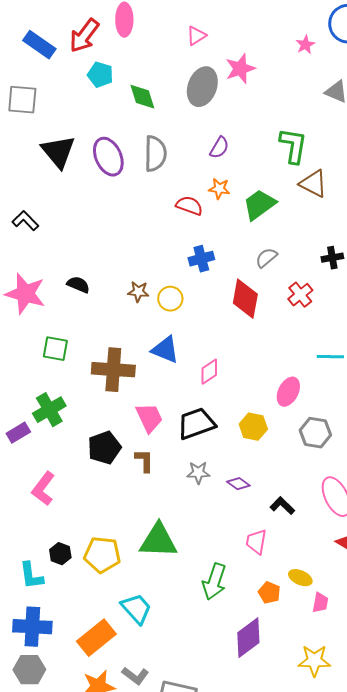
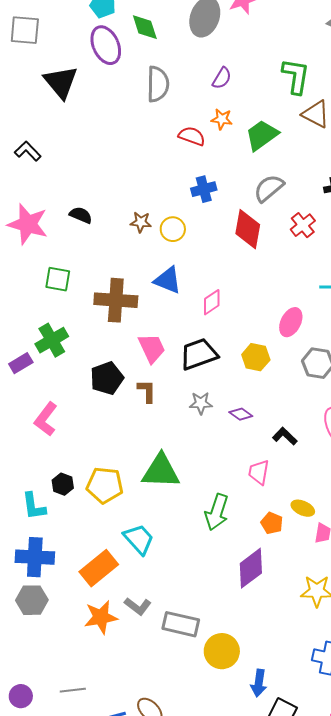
purple ellipse: (108, 157) -> (106, 45), moved
gray semicircle: (266, 258) -> (269, 188), size x1.4

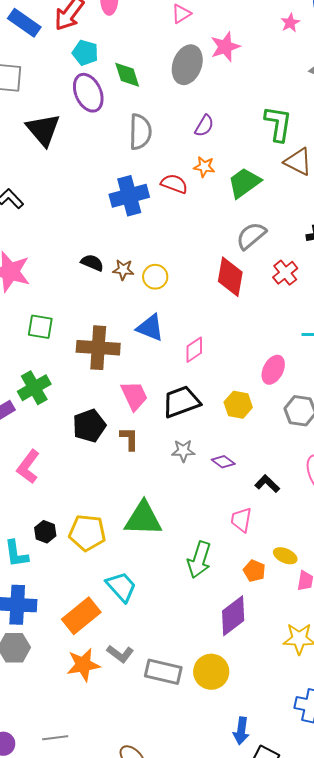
blue cross: (204, 189) -> (129, 196), moved, size x1.5
black semicircle: (81, 215) -> (92, 263), moved
yellow circle: (222, 651) -> (211, 672), moved

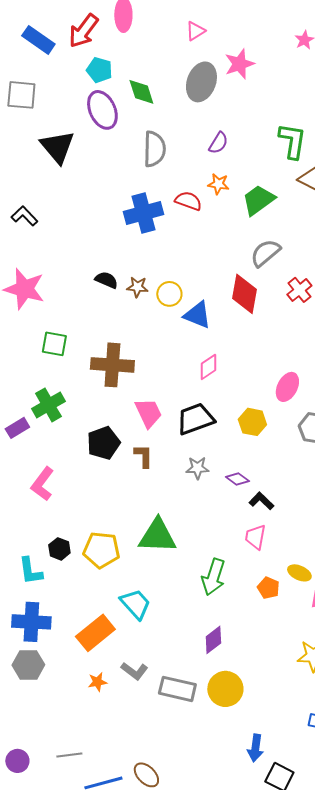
blue triangle: (150, 328) -> (197, 315), moved
black L-shape: (267, 484) -> (261, 501), moved
purple diamond: (233, 616) -> (213, 640), moved, size x0.7
orange star: (83, 665) -> (97, 682), size x0.6

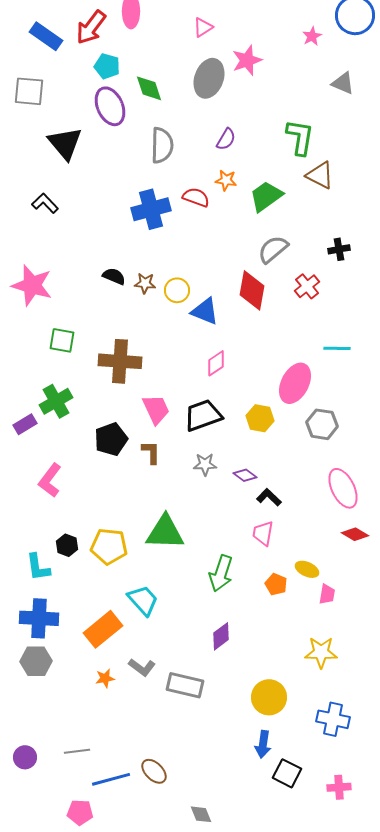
black L-shape: (24, 216) -> (45, 203), moved
pink ellipse: (287, 387) -> (295, 383), size x1.4
yellow circle: (225, 689) -> (269, 697), moved

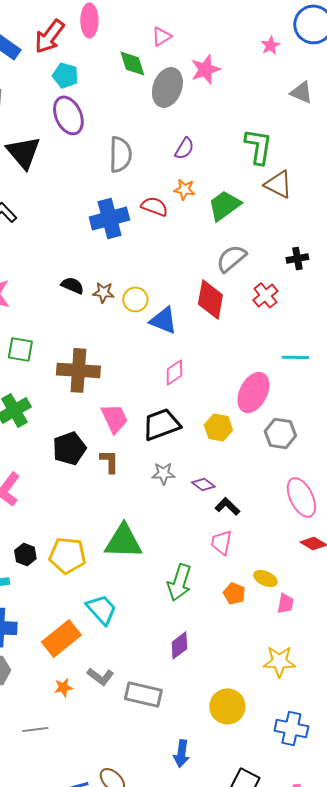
green diamond: (149, 88) -> (132, 63), moved
blue arrow: (263, 744) -> (181, 753), moved
gray line: (77, 751) -> (35, 729), moved

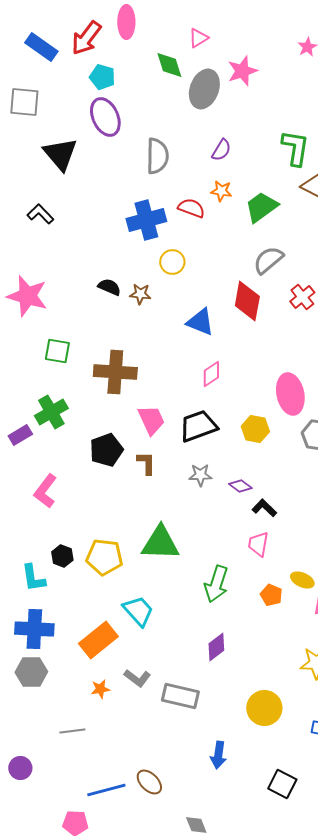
yellow circle: (135, 299) -> (172, 262), moved
pink ellipse: (253, 392) -> (290, 394), turned -39

